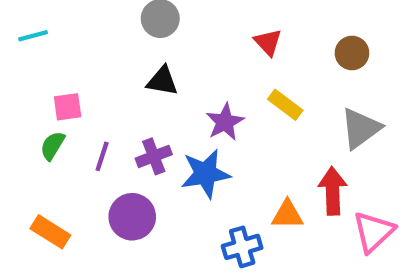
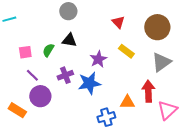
brown circle: (352, 53) -> (157, 27), size x1.6
green semicircle: (53, 146) -> (48, 50), moved
purple line: (102, 156) -> (32, 75), moved, turned -64
purple circle: (132, 217) -> (40, 96), moved

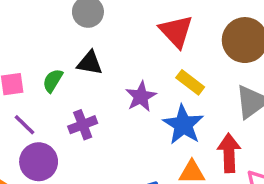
red triangle: (118, 22) -> (176, 31), size x1.5
blue star: (89, 83) -> (183, 125), moved, turned -30

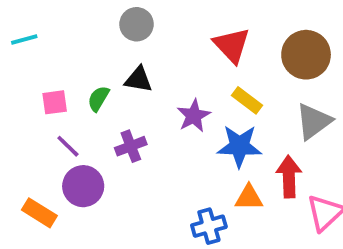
blue star: (183, 125) -> (239, 146), turned -30

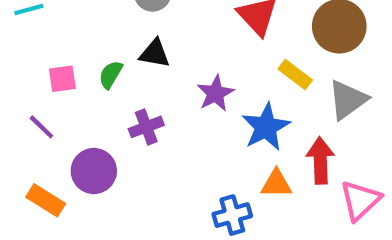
yellow rectangle: (247, 100) -> (295, 75), moved
purple line: (68, 146) -> (41, 127), moved
blue star: (239, 146) -> (266, 127), turned -30

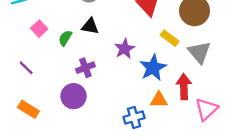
pink square: (62, 79) -> (39, 29), moved, turned -35
gray triangle: (348, 100) -> (199, 52), turned -35
purple circle: (94, 171) -> (74, 96), moved

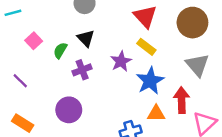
black triangle: (90, 26) -> (86, 38), turned 36
yellow rectangle: (170, 38) -> (146, 47), moved
purple cross: (85, 68) -> (82, 70), moved

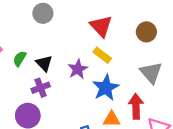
brown circle: (192, 23) -> (146, 32), size x0.7
black triangle: (86, 38) -> (44, 63), moved
purple cross: (82, 70) -> (41, 88), moved

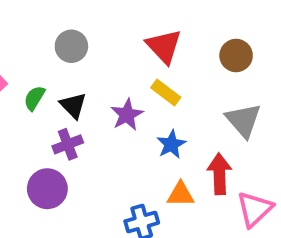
gray circle: (43, 13) -> (71, 46), moved
blue star: (106, 88) -> (171, 144), size x0.7

